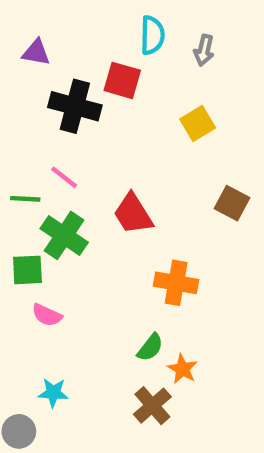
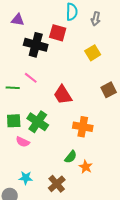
brown square: (232, 203) -> (109, 90), turned 35
green cross: (64, 235) -> (38, 122), moved
brown cross: (152, 406) -> (57, 184), moved

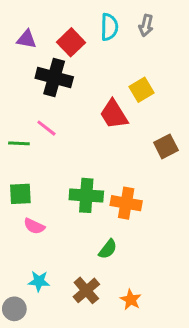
gray arrow: (96, 19) -> (146, 25), moved
red square: (58, 33) -> (71, 42), moved, turned 30
red trapezoid: (63, 95) -> (114, 114), moved
green cross: (38, 122) -> (86, 195), moved, turned -30
orange star: (86, 167) -> (131, 300), moved

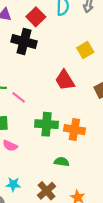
red trapezoid: (114, 114) -> (65, 80), moved
pink line: (46, 128) -> (19, 97), moved
green semicircle: (108, 249) -> (62, 162), turned -120

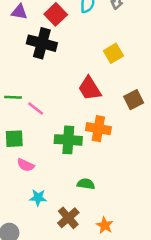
orange cross: (74, 130) -> (98, 129), moved
cyan star: (13, 184) -> (38, 198), moved

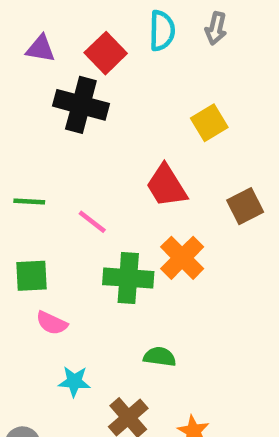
pink line: (36, 109) -> (92, 222), moved
orange cross: (98, 129) -> (182, 258), turned 35

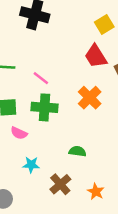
red trapezoid: (166, 186) -> (96, 56), moved
green cross: (128, 278) -> (45, 107), moved

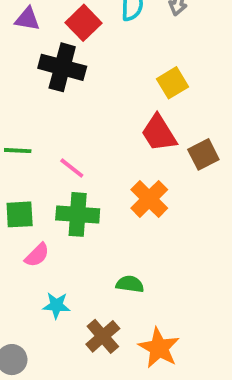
pink semicircle: (19, 133) -> (37, 255), turned -70
orange star: (96, 192) -> (159, 348), size x1.5

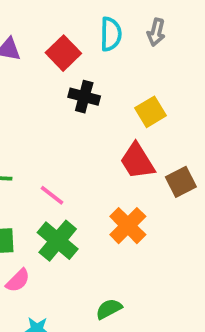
black cross: (62, 67) -> (84, 97), moved, size x0.7
green cross: (78, 214) -> (58, 241), turned 36
green semicircle: (130, 284) -> (109, 309), turned -36

